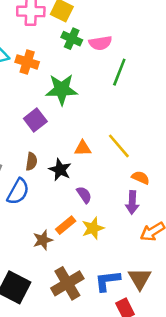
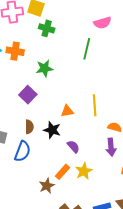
pink semicircle: (100, 43) -> (102, 23), moved
green star: (62, 89) -> (44, 68), size x0.7
yellow line: (119, 146) -> (95, 105), turned 45

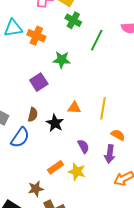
green line: (87, 49) -> (97, 40), moved
purple semicircle: (73, 147) -> (83, 146), moved
yellow star: (84, 171) -> (77, 172), turned 30
brown star: (47, 186) -> (36, 189), moved

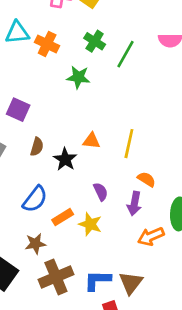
green cross: (73, 20) -> (95, 41), moved
purple square: (39, 82) -> (18, 110), moved, turned -36
blue semicircle: (20, 138) -> (35, 199), moved

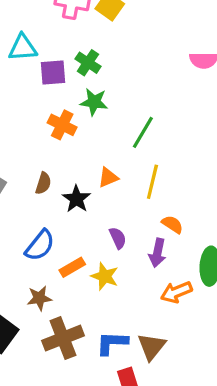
green cross: (95, 41) -> (88, 63), moved
orange cross: (47, 44) -> (62, 125), moved
green line: (125, 54) -> (143, 132), moved
purple square: (18, 110) -> (53, 72), moved, turned -30
orange triangle: (91, 141) -> (108, 177), turned -30

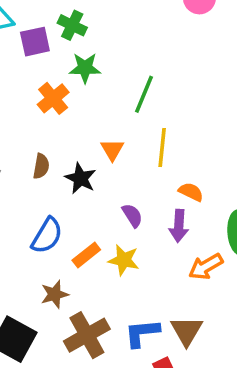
orange cross: (62, 125) -> (53, 98), turned 32
orange triangle: (108, 177) -> (112, 150), turned -30

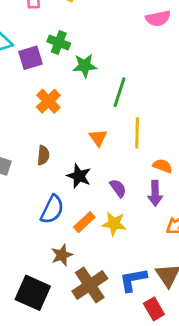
green star: (85, 68) -> (85, 66), moved
black star: (80, 178) -> (79, 176), moved

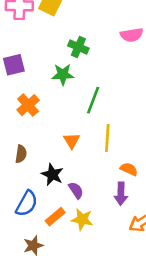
green cross: (59, 43) -> (78, 47), moved
purple semicircle: (118, 188) -> (76, 190), moved

